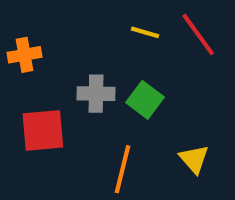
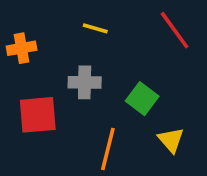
yellow line: (145, 32) -> (95, 28), moved
green square: (145, 100) -> (142, 99), moved

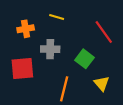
red line: (175, 30) -> (104, 32), moved
orange cross: (22, 48) -> (26, 29), moved

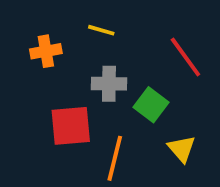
gray cross: (50, 49) -> (109, 84), moved
red square: (22, 68) -> (71, 126), moved

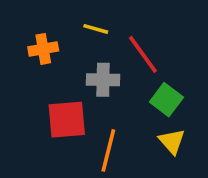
red line: (185, 57) -> (143, 54), moved
green square: (151, 105) -> (166, 100), moved

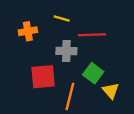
red line: (143, 54) -> (92, 35), turned -56
green square: (166, 100) -> (93, 73), moved

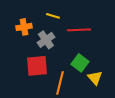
gray cross: (66, 51) -> (46, 40), moved, turned -36

